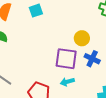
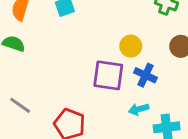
cyan arrow: (67, 82) -> (139, 109), moved

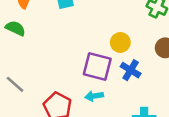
cyan arrow: (139, 109) -> (94, 96), moved

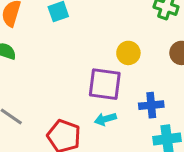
blue cross: (131, 70) -> (151, 105), moved, turned -30

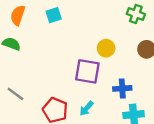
cyan arrow: (105, 119) -> (86, 108), moved, turned -35

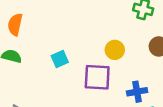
cyan square: (54, 15) -> (60, 59), moved

